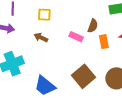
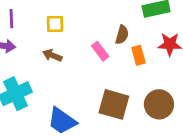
pink rectangle: (76, 37) -> (100, 51), turned 32
brown square: (84, 76) -> (114, 104), turned -30

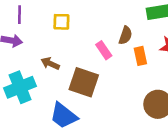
brown arrow: (52, 55) -> (50, 64), moved
brown square: (114, 104) -> (84, 82), moved

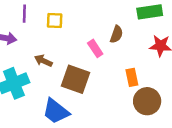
purple line: (20, 15) -> (24, 14), moved
orange rectangle: (140, 56) -> (132, 77), moved

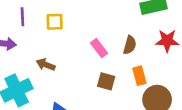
brown semicircle: (116, 34) -> (130, 45), moved
brown square: (76, 79) -> (106, 81), moved, size x0.6

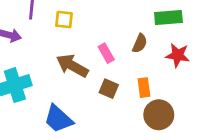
brown semicircle: (130, 45) -> (140, 43), moved
brown arrow: (46, 65) -> (72, 66), moved, size x1.6

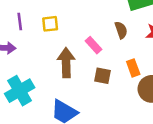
brown semicircle: (140, 43) -> (121, 30), turned -30
brown arrow: (72, 66) -> (66, 63), turned 72

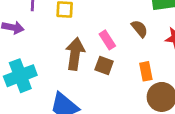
brown semicircle: (121, 30) -> (139, 29), turned -30
brown square: (102, 76) -> (104, 66), moved

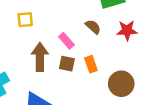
orange rectangle: (146, 71) -> (91, 64), moved

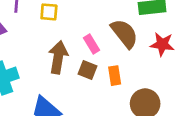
brown semicircle: (93, 27) -> (124, 33), size x1.6

